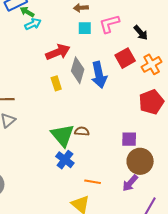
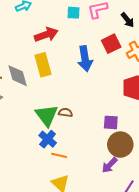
gray diamond: (78, 70) -> (18, 76), moved, turned -35
yellow rectangle: (56, 83) -> (43, 65), size x1.6
orange line: (93, 182) -> (59, 155), moved

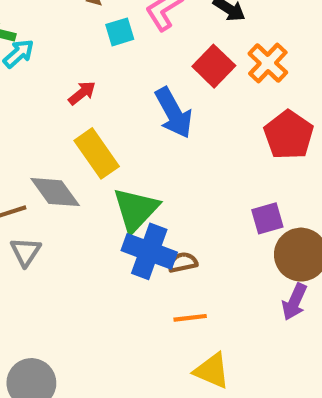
red arrow: (46, 35) -> (82, 93), size x0.6
brown semicircle: (65, 113) -> (183, 262), moved
green triangle: (47, 115) -> (136, 210), moved, turned 40
blue cross: (48, 139) -> (149, 251), moved, size x1.4

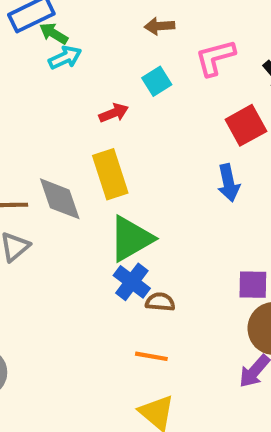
cyan square: (120, 32) -> (157, 81), moved, turned -32
blue arrow: (174, 113) -> (229, 183), moved, size x0.7
blue cross: (149, 251) -> (132, 282), size x0.7

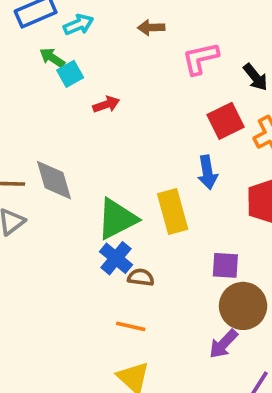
green arrow: (54, 33) -> (52, 58), moved
cyan arrow: (65, 57) -> (78, 25), moved
cyan square: (157, 81) -> (70, 74), moved
yellow rectangle: (110, 174) -> (173, 211), moved

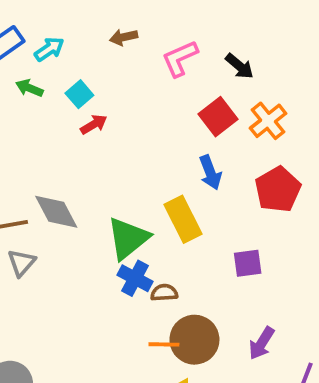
cyan square: (70, 74) -> (79, 94), moved
brown circle: (243, 306) -> (194, 340), moved

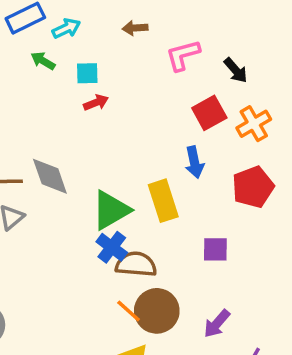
cyan square: (79, 94) -> (87, 73), turned 30
brown semicircle: (164, 293) -> (136, 264), size x1.6
orange line: (164, 344) -> (129, 311), turned 32

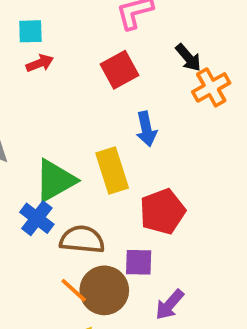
black arrow: (236, 70) -> (188, 58), moved
red square: (209, 113) -> (119, 70), moved
red pentagon: (253, 187) -> (162, 212), moved
blue cross: (112, 247) -> (37, 218), moved
purple square: (215, 249) -> (139, 262), moved

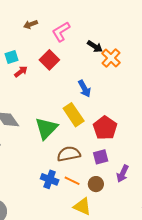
red square: (119, 70) -> (49, 60), moved
blue cross: (37, 218) -> (50, 179), moved
brown circle: (104, 290) -> (96, 184), moved, size x0.6

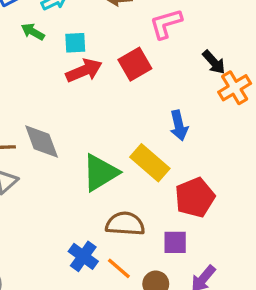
red arrow: (21, 72) -> (84, 71), size x1.5
yellow rectangle: (74, 115) -> (150, 163), turned -30

